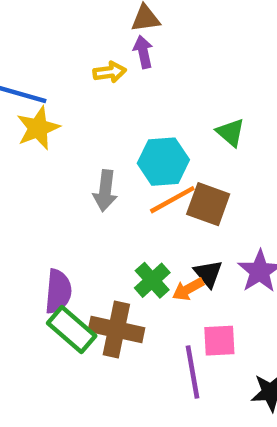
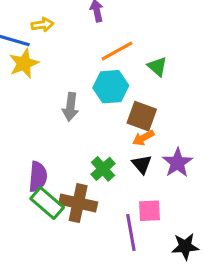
yellow arrow: (110, 72) -> (42, 25), moved
orange line: (172, 200) -> (117, 51), moved
orange arrow: (188, 289) -> (143, 138), moved

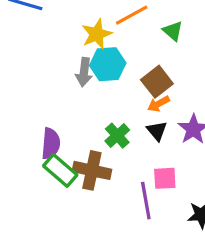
yellow star: (24, 63) -> (97, 34), moved
cyan hexagon: (111, 87) -> (108, 64), moved
brown square: (142, 116) -> (157, 82), turned 32

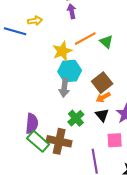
green triangle: (173, 31) -> (106, 42), moved
gray arrow: (84, 72) -> (64, 88), moved
pink square: (165, 178) -> (115, 140), moved

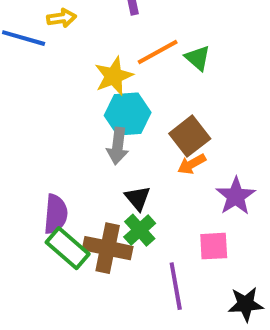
black triangle: (102, 115) -> (138, 198), moved
green cross: (76, 118) -> (140, 230), moved

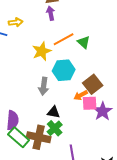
cyan hexagon: (128, 114) -> (64, 70), moved
brown square: (190, 136) -> (93, 84), moved
black triangle: (138, 198) -> (54, 112), turned -40
pink square: (214, 246) -> (90, 103), moved

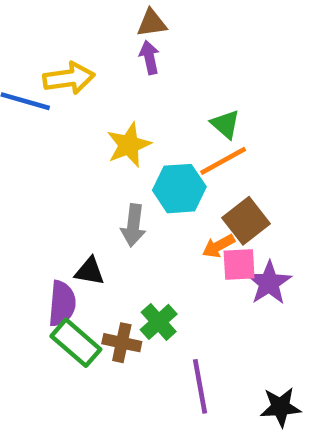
yellow arrow: (16, 22) -> (69, 78), size x1.5
orange line: (64, 39) -> (223, 161), moved
black triangle: (54, 112) -> (90, 271), moved
brown cross: (39, 137) -> (122, 343), size x0.7

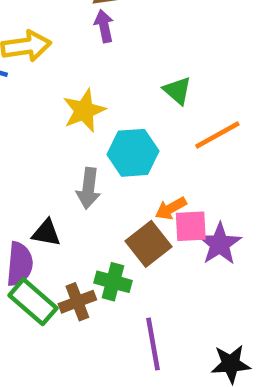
orange line: (223, 161) -> (217, 135), moved
brown square: (246, 221) -> (149, 244), moved
green cross: (159, 322) -> (113, 282), turned -33
brown cross: (122, 343) -> (77, 302), turned -33

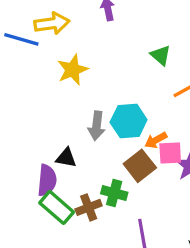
yellow star: (84, 111) -> (73, 70), moved
cyan hexagon: (133, 153) -> (129, 121), moved

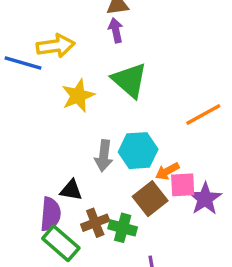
green triangle: (161, 55) -> (129, 80), moved, size x1.6
brown cross: (89, 207) -> (95, 223), moved

